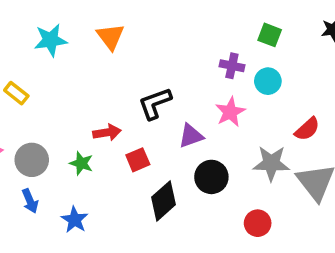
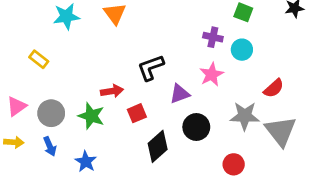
green star: (81, 163) -> (91, 116), size x1.4

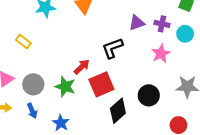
red arrow: (112, 91) -> (82, 67), turned -35
purple triangle: (180, 94) -> (137, 23), moved
red square: (137, 113) -> (101, 84), size x1.6

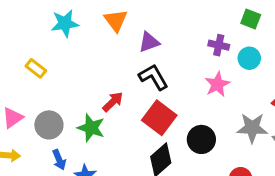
purple triangle: (137, 23) -> (149, 42), moved
black L-shape: (112, 48) -> (153, 77), turned 80
red square: (101, 84) -> (159, 118), moved, turned -30
blue arrow: (32, 111) -> (59, 160), moved

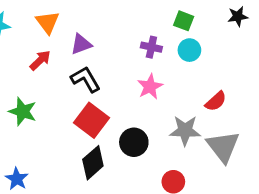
cyan circle: (249, 58) -> (189, 50), moved
red arrow: (113, 102) -> (40, 60), moved
green star: (91, 128) -> (23, 111), moved

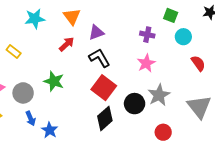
cyan circle: (189, 50) -> (183, 37), moved
red semicircle: (216, 101) -> (198, 63), moved, turned -84
gray star: (185, 131) -> (159, 95), moved, turned -30

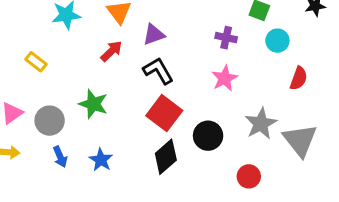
red semicircle: (198, 63) -> (299, 78), turned 56
gray star: (159, 95) -> (261, 124), moved
blue star: (50, 130) -> (101, 160), moved

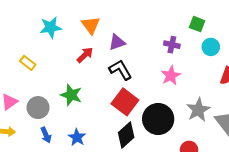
black circle: (208, 136) -> (158, 119), size x1.4

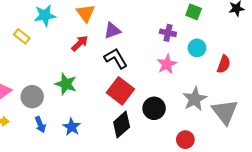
cyan circle: (211, 47) -> (197, 48), moved
yellow rectangle: (28, 63) -> (22, 36), moved
black circle: (158, 119) -> (154, 108), size x0.7

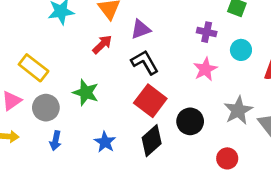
yellow rectangle: (22, 36) -> (34, 68), moved, size x1.5
blue arrow: (40, 125) -> (56, 141), turned 35
blue star: (72, 127) -> (105, 142), moved

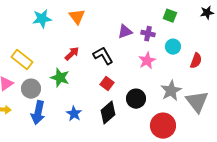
purple triangle: (141, 29) -> (125, 32), moved
red arrow: (102, 44) -> (72, 54), moved
red square: (150, 101) -> (107, 84), size x0.6
blue arrow: (56, 141) -> (38, 113), size x1.6
red circle: (227, 158) -> (163, 126), size x1.6

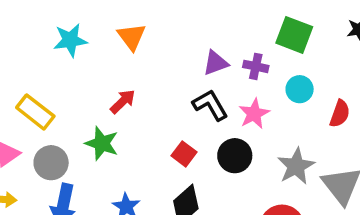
green square: (170, 16) -> (294, 35), size x1.5
black L-shape: (103, 56) -> (210, 105), moved
black circle: (136, 99) -> (235, 156), moved

